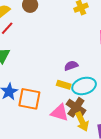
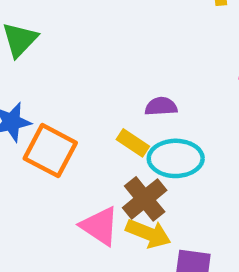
pink triangle: (60, 113) -> (100, 226), moved
yellow arrow: (82, 122) -> (148, 233), turned -60

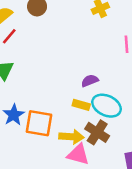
cyan ellipse: (176, 158) -> (107, 106), turned 44
yellow arrow: (148, 233) -> (71, 137), moved

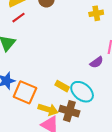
purple semicircle: (90, 81) -> (97, 62), moved, turned 152
brown cross: (97, 132) -> (69, 111), turned -30

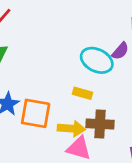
cyan ellipse: (82, 92) -> (97, 60), moved

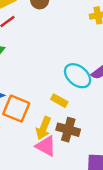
yellow arrow: (71, 129) -> (43, 128), turned 95

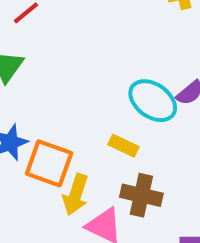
yellow arrow: (43, 128) -> (76, 195), moved

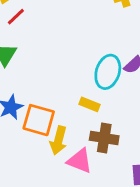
cyan ellipse: (153, 101) -> (108, 72), turned 76

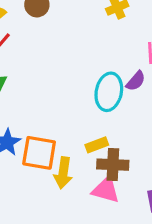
yellow rectangle: (89, 104) -> (97, 145), moved, turned -36
pink triangle: (80, 161) -> (106, 190), moved

